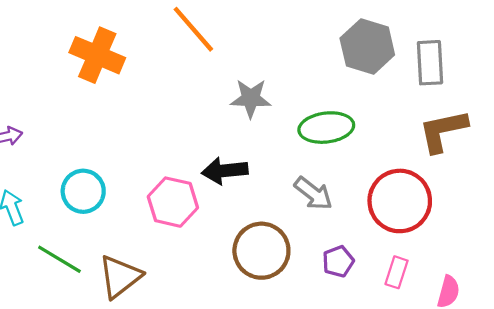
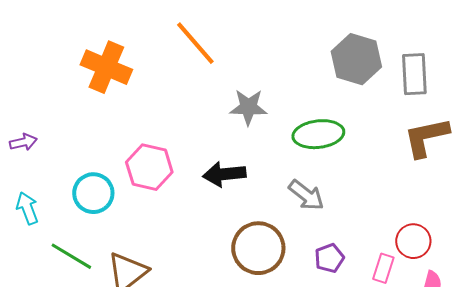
red circle: (400, 201) -> (413, 241), moved, size x0.6
pink hexagon: (173, 202) -> (149, 167), moved

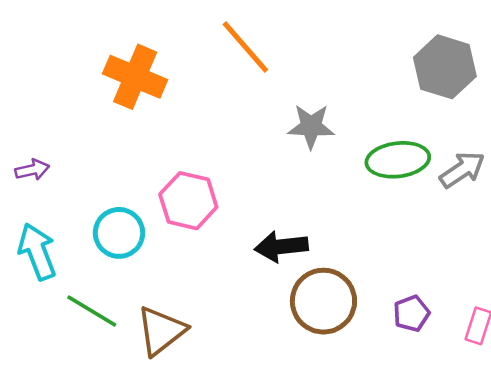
black arrow: (224, 174) -> (281, 247), moved
gray arrow: (306, 195) -> (462, 170), moved, turned -72
cyan arrow: (27, 208) -> (37, 252), size x1.4

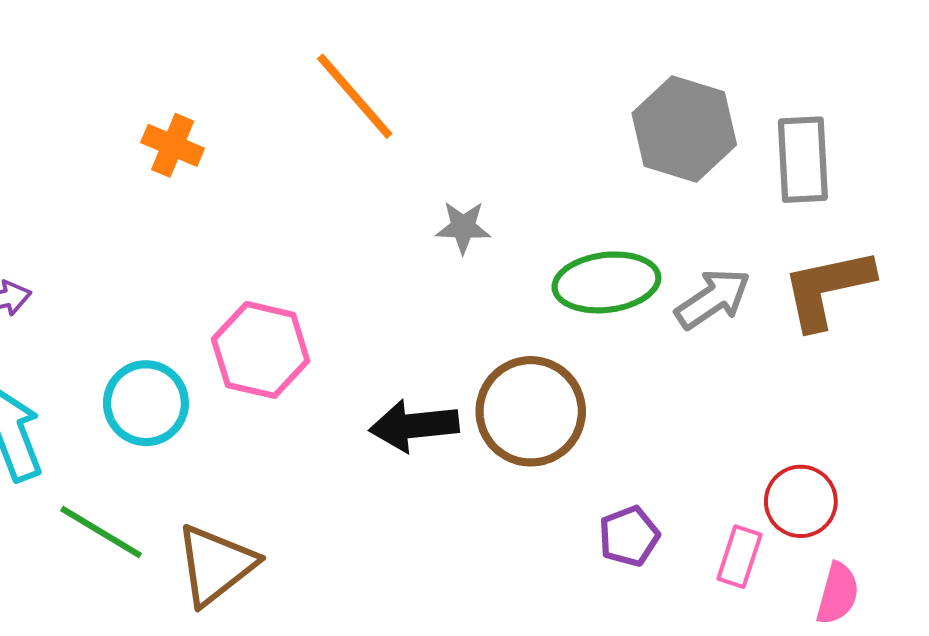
orange cross: (135, 77) -> (173, 145), size x0.6
gray star: (311, 126) -> (463, 227), size x0.7
brown circle: (323, 301) -> (531, 411), moved

